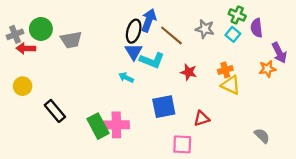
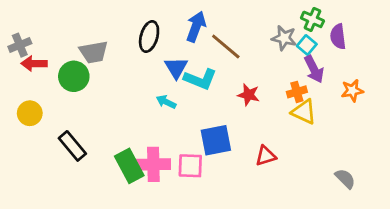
green circle: (41, 29) -> (74, 76), moved
gray star: (205, 29) -> (284, 38), moved
black ellipse: (134, 31) -> (149, 37), moved
purple arrow: (279, 53) -> (314, 69), moved
pink square: (182, 144) -> (190, 166), moved

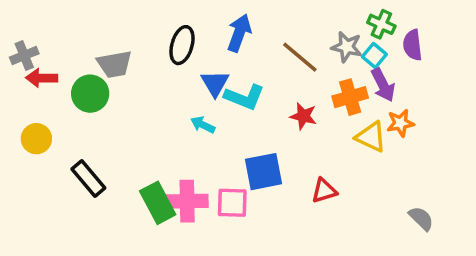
brown line: (226, 46) -> (300, 57), moved
orange star: (352, 91) -> (400, 123), moved
orange cross: (297, 92) -> (350, 97), moved, size x1.4

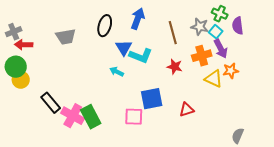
brown line: (300, 57) -> (173, 33), turned 35
green circle: (90, 94) -> (16, 67), moved
pink cross: (187, 201) -> (73, 116), moved, turned 30
gray semicircle: (421, 218) -> (238, 136), moved, turned -112

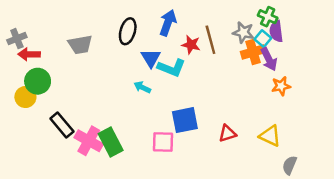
purple semicircle: (238, 26) -> (276, 31), moved
orange cross: (202, 56) -> (253, 52), moved
green circle: (16, 67) -> (38, 81), moved
red star: (175, 67) -> (191, 45), moved
yellow triangle: (214, 79) -> (270, 136), moved

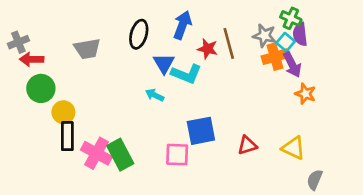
orange star: (281, 86) -> (305, 94), turned 30
yellow circle: (25, 97) -> (63, 112), moved
black rectangle: (62, 125) -> (67, 136), turned 40

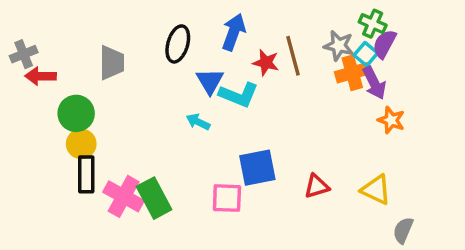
purple semicircle: (300, 34) -> (384, 44), turned 35
gray trapezoid: (87, 49) -> (112, 63), turned -80
green circle: (41, 88) -> (76, 113), moved

